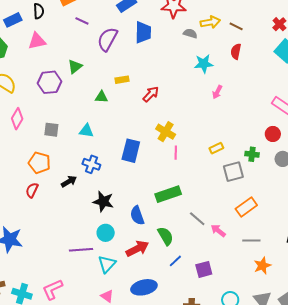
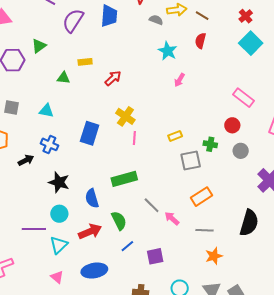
cyan star: (204, 64) -> (168, 51), turned 30

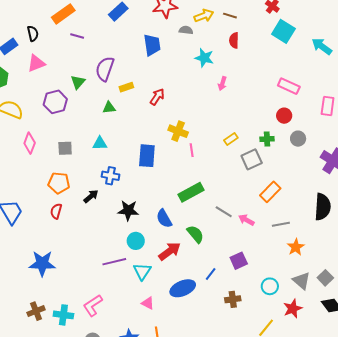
blue trapezoid: (109, 16) -> (152, 45), moved
purple semicircle: (73, 21) -> (105, 69), moved
blue line: (127, 246) -> (211, 274), moved

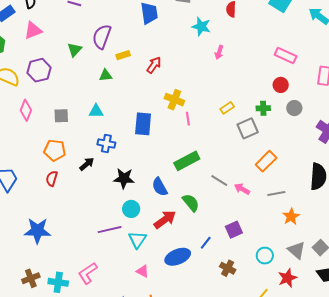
purple hexagon: (55, 102) -> (39, 70), moved
brown cross: (233, 299) -> (228, 268), turned 35

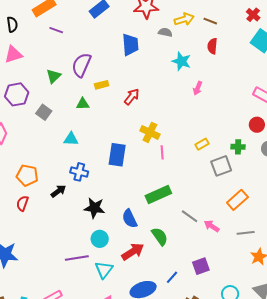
gray square: (61, 116) -> (44, 112), moved, turned 35

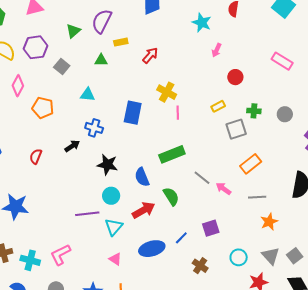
red circle: (257, 125) -> (235, 77), moved
orange pentagon: (27, 175) -> (43, 108), moved

